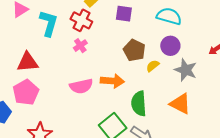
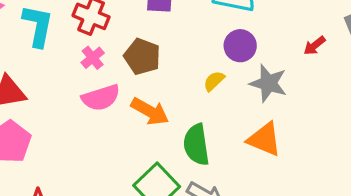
brown pentagon: (134, 50) -> (142, 56), moved
orange arrow: (112, 81) -> (150, 111), turned 30
pink semicircle: (81, 86) -> (101, 98), moved

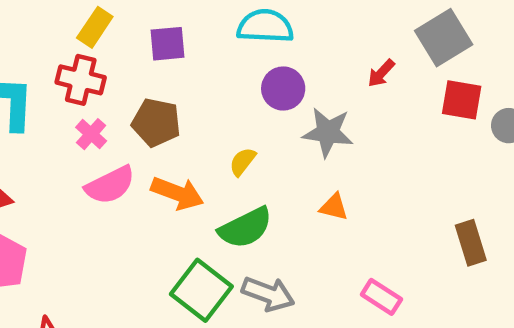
yellow semicircle: (214, 81) -> (243, 162), moved
orange triangle: (264, 139) -> (334, 207), size x0.6
green semicircle: (196, 145) -> (245, 228), turned -99

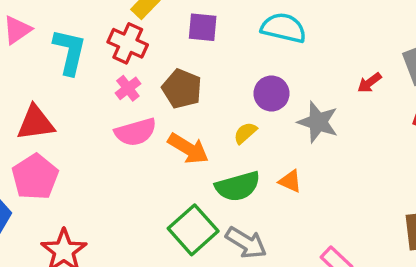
purple circle: (283, 88) -> (271, 93), moved
orange triangle: (334, 207) -> (290, 181), moved

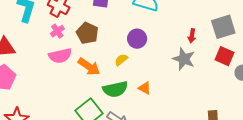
red arrow: (369, 83) -> (192, 36), turned -48
gray star: (318, 122) -> (184, 59), moved

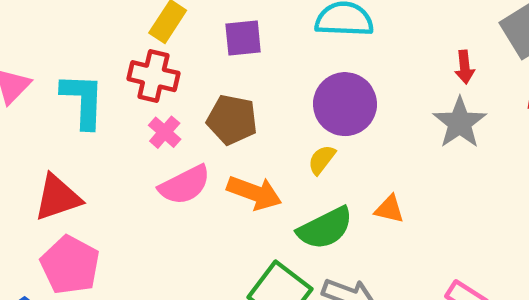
purple circle: (137, 39) -> (345, 104), size x1.4
gray star: (184, 59) -> (460, 123), turned 30

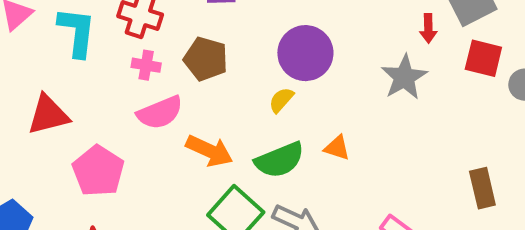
red arrow: (465, 67) -> (428, 28), moved
pink cross: (165, 132) -> (146, 65), turned -36
orange arrow: (254, 193) -> (209, 151), moved
pink pentagon: (70, 265) -> (98, 171), moved

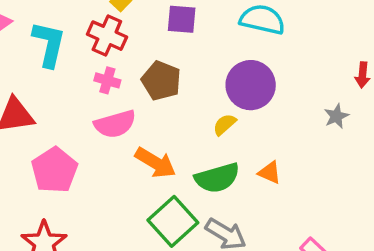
gray star: (404, 77) -> (336, 116), size x0.6

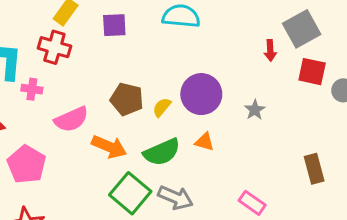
pink cross: (107, 80) -> (32, 89), moved
brown pentagon: (161, 81) -> (127, 99), moved
purple circle: (251, 85) -> (201, 94), moved
gray star: (336, 116) -> (255, 110), moved

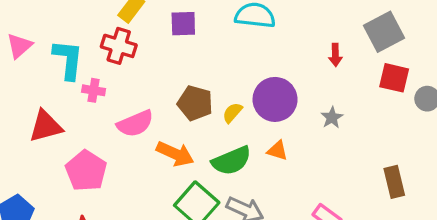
red arrow: (270, 50) -> (335, 55), moved

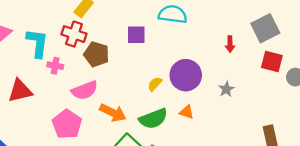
purple square: (183, 24) -> (136, 35), moved
brown pentagon: (195, 103) -> (96, 54), moved
pink pentagon: (86, 171) -> (67, 124), moved

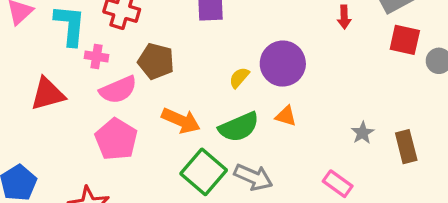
brown pentagon: (96, 54) -> (156, 61), moved
gray star: (226, 89) -> (363, 133), moved
pink semicircle: (85, 90) -> (118, 90), moved

